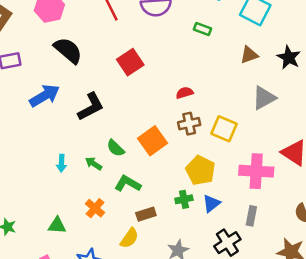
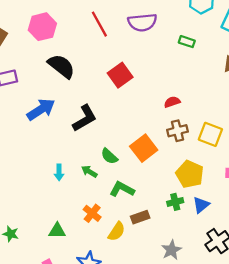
yellow semicircle: (129, 238) -> (117, 231), moved

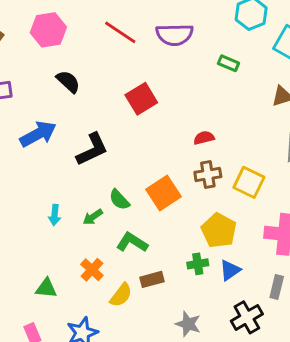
red line: (99, 24) -> (120, 32), turned -32
black semicircle: (61, 66) -> (68, 82), size x0.7
green arrow: (89, 172) -> (93, 217), turned -70
gray star: (171, 250) -> (188, 324), turned -30

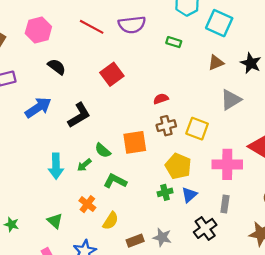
orange square: (164, 193) -> (135, 142), turned 30
cyan arrow: (55, 215) -> (56, 166), size x1.6
brown rectangle: (152, 279) -> (135, 241), moved
green triangle: (46, 288) -> (55, 221), turned 42

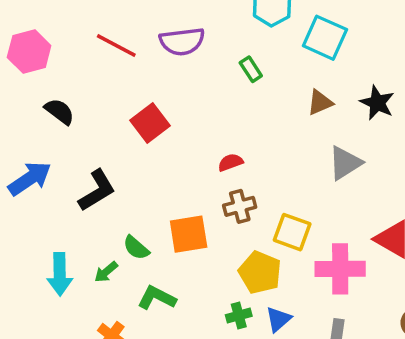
green rectangle: (174, 42) -> (251, 69), turned 40
yellow square: (197, 129) -> (292, 232), moved

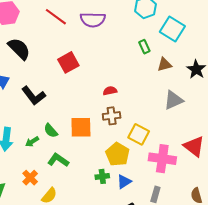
green rectangle: (251, 69) -> (144, 47), moved
black semicircle: (60, 111) -> (19, 49), size x1.4
black L-shape: (97, 190) -> (34, 96), turned 75

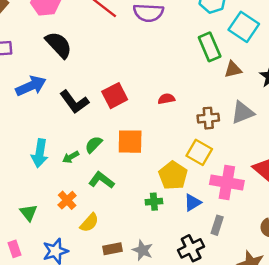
green rectangle: (144, 47) -> (210, 47), size x1.6
red square: (68, 62) -> (115, 96), moved
brown cross: (112, 116) -> (208, 118), moved
green semicircle: (51, 131) -> (94, 144), turned 84
blue triangle: (124, 182) -> (193, 203), moved

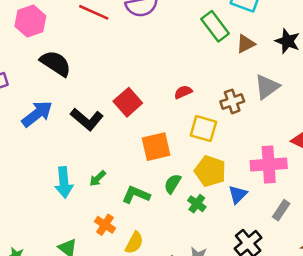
green semicircle: (94, 144) -> (173, 184), moved
yellow square: (199, 152) -> (203, 129), moved
green cross: (154, 202) -> (197, 204), turned -35
gray rectangle: (217, 225) -> (281, 210), moved, turned 30

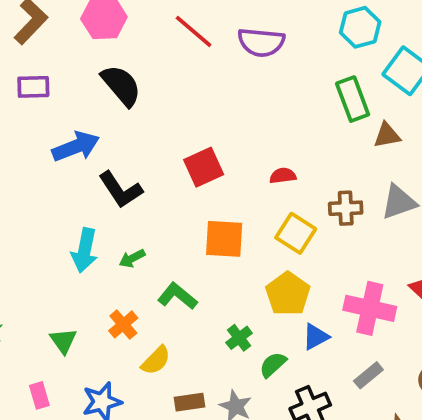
black L-shape: (87, 119) -> (121, 190), moved
green semicircle: (173, 184) -> (273, 365), moved
green cross: (197, 204) -> (239, 338), moved

